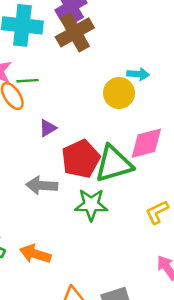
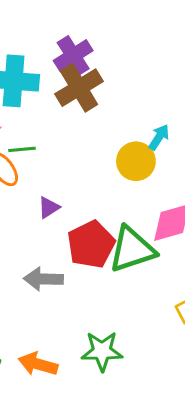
cyan arrow: (138, 74) -> (159, 137), turned -60
green star: (91, 205) -> (102, 351), moved

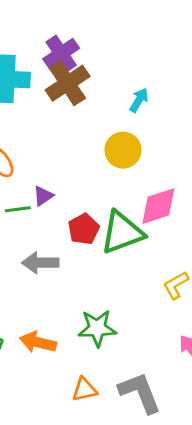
cyan arrow: (159, 137) -> (139, 100), moved
green line: (22, 149) -> (18, 209), moved
red pentagon: (91, 244) -> (84, 229), size x0.7

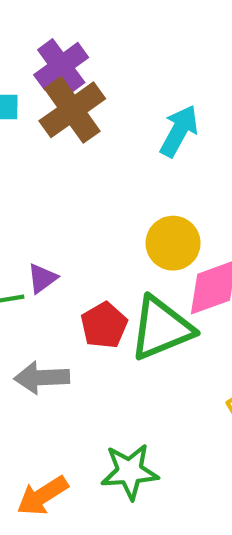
cyan arrow: (139, 100) -> (179, 131), size x1.4
yellow circle: (123, 150) -> (173, 243), moved
orange arrow: (38, 342) -> (42, 496), turned -44

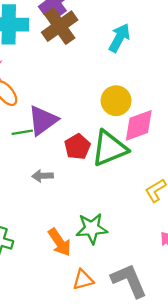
purple triangle: (42, 278) -> (43, 120), size x1.8
gray arrow: (42, 378) -> (43, 176), size x0.7
orange arrow: (42, 496) -> (59, 242), moved, turned -92

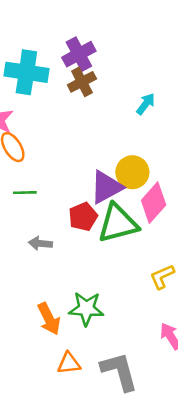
brown cross: (60, 26) -> (82, 82), size x0.7
cyan arrow: (119, 38) -> (146, 104), size x0.7
purple triangle: (43, 120) -> (106, 187), moved
pink diamond: (139, 125) -> (154, 203), turned -36

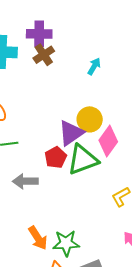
purple cross: (79, 54) -> (39, 34), turned 35
gray arrow: (40, 243) -> (25, 181), size x1.4
green star: (86, 309) -> (66, 243), moved

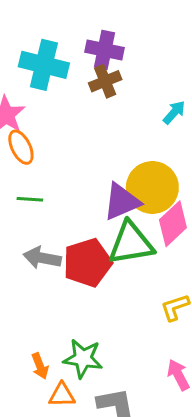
yellow circle: (90, 119) -> (152, 187), size x1.4
red pentagon: (56, 157) -> (87, 263), moved, size x1.5
orange arrow: (38, 238) -> (40, 366), moved, size x0.7

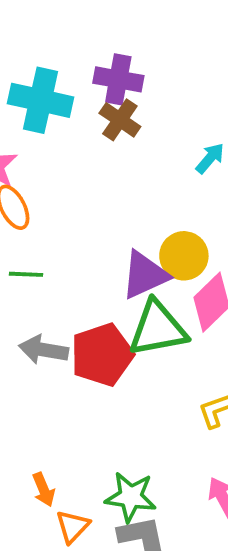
brown cross: (105, 81) -> (120, 120), turned -32
yellow circle: (152, 187) -> (184, 256), size x0.7
green star: (83, 359) -> (131, 497), moved
orange triangle: (62, 395) -> (73, 526), turned -44

